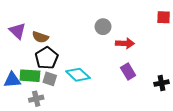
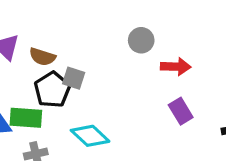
cyan diamond: (78, 75) -> (90, 136), moved
gray square: (50, 79) -> (74, 78), moved

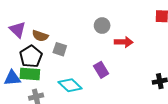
black pentagon: (52, 90) -> (31, 56), moved
purple rectangle: (181, 111) -> (101, 70), moved

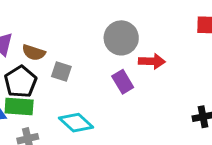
gray circle: (102, 26) -> (121, 38), size x1.5
purple rectangle: (101, 70) -> (123, 82), moved

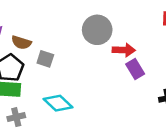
purple rectangle: (123, 82) -> (135, 69), moved

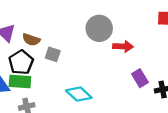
purple rectangle: (135, 69) -> (140, 78), moved
cyan diamond: (58, 103) -> (79, 94), moved

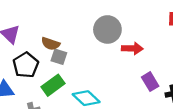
brown semicircle: (31, 40) -> (51, 44), moved
green rectangle: (20, 82) -> (53, 85), moved, turned -40

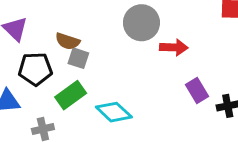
black pentagon: (26, 65) -> (35, 69), turned 30

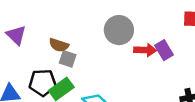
black pentagon: (35, 69) -> (43, 83), moved
purple rectangle: (197, 90) -> (164, 50), moved

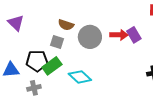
gray circle: (119, 30) -> (90, 37), moved
brown semicircle: (59, 45) -> (66, 25), moved

